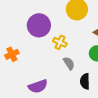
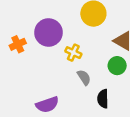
orange cross: (12, 54) -> (18, 44), moved

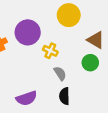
black semicircle: (103, 99) -> (64, 96), moved

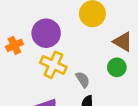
yellow cross: (50, 51) -> (53, 65), moved, size x1.5

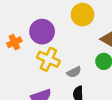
gray semicircle: (83, 80) -> (74, 72), turned 96

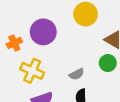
yellow cross: (48, 59) -> (32, 71), moved

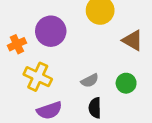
green circle: (108, 63) -> (126, 83), moved

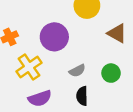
purple circle: (51, 31) -> (54, 37), moved
yellow cross: (38, 77) -> (29, 67), turned 30

